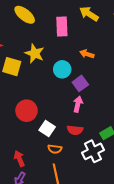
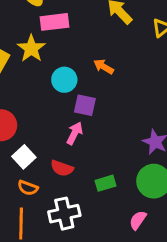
pink rectangle: (62, 26) -> (55, 22), moved, turned 72
purple square: (80, 83) -> (85, 105), turned 35
white cross: (93, 151) -> (64, 214), moved

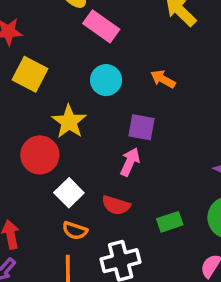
pink rectangle: (55, 22) -> (101, 26), turned 44
yellow star: (31, 48) -> (69, 122), moved
cyan circle: (64, 80) -> (106, 80), moved

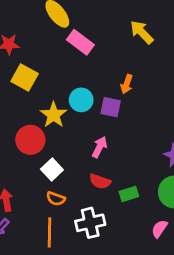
orange arrow: (163, 79) -> (127, 84), turned -102
cyan circle: (106, 80) -> (81, 100), moved
purple square: (141, 127) -> (111, 107), moved
red semicircle: (116, 205) -> (100, 181), moved

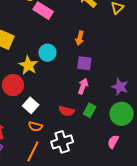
purple square: (111, 107) -> (84, 63), moved
pink arrow: (100, 147) -> (83, 86), moved
green rectangle: (129, 194) -> (90, 110), moved, turned -40
orange line: (49, 232) -> (33, 151), turned 30

